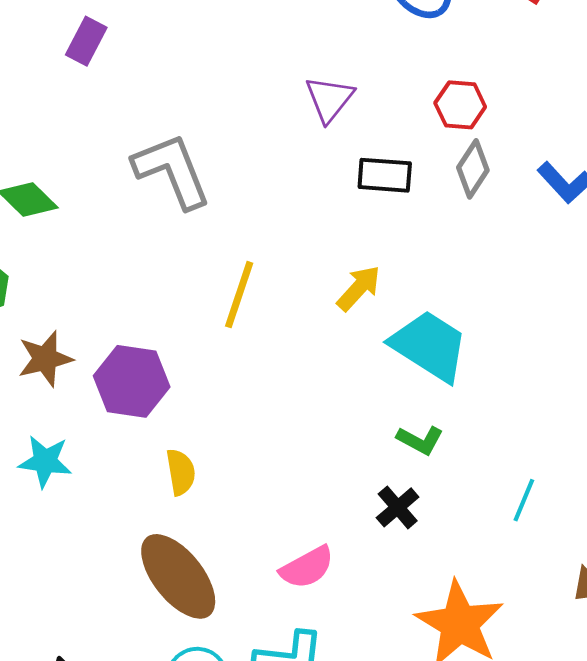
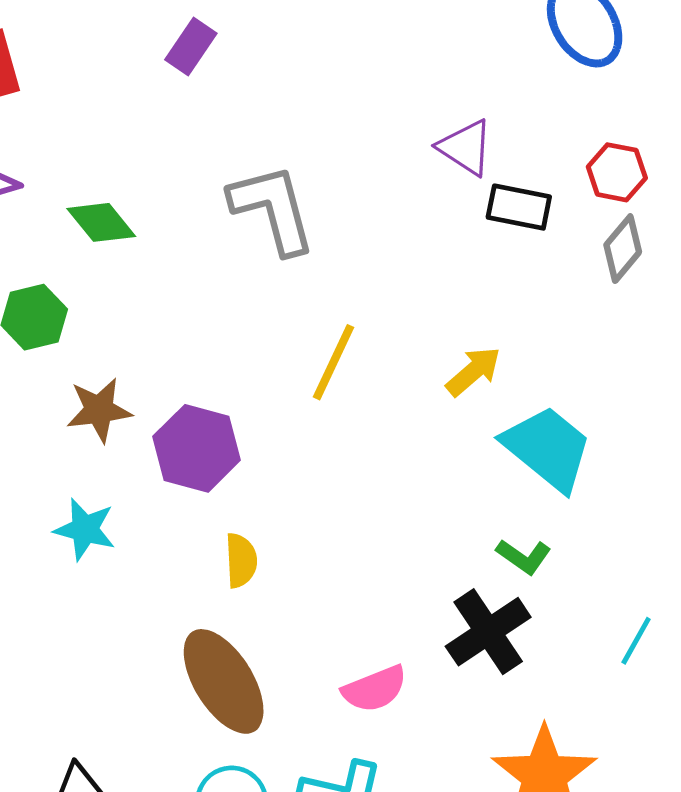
purple triangle: (329, 99) -> (466, 147), turned -42
black rectangle: (385, 175) -> (519, 207), moved
black cross: (398, 507) -> (488, 632), size x1.6

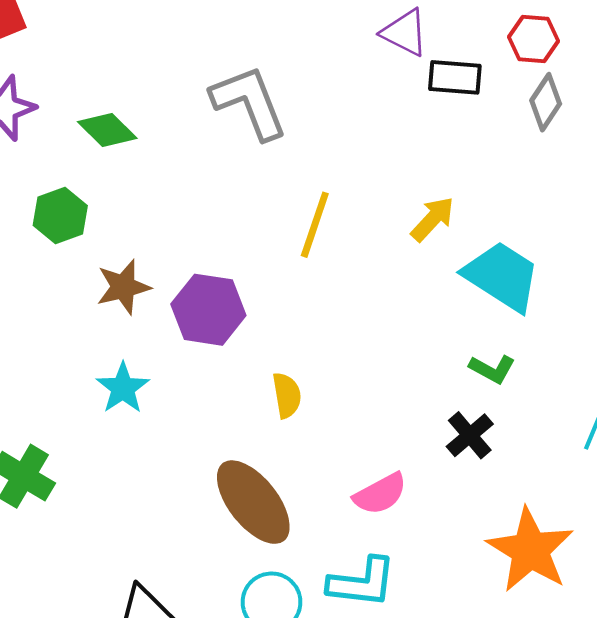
cyan star: (85, 529) -> (123, 388), turned 30
yellow semicircle: (241, 560) -> (287, 395), moved
black cross: (488, 632) -> (470, 435), size x0.7

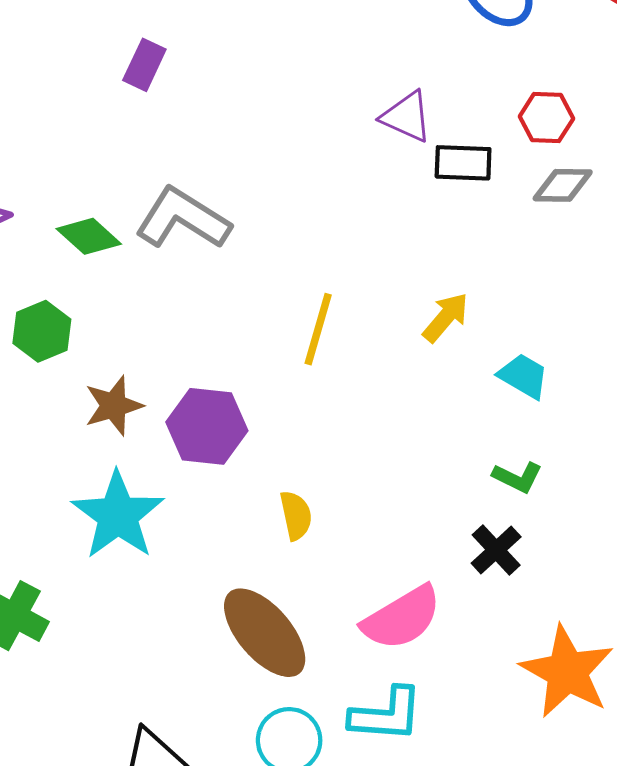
gray L-shape: (249, 102) -> (183, 219), moved, turned -34
gray diamond: (546, 102) -> (563, 185), turned 60
cyan trapezoid: (502, 276) -> (523, 376), size x0.6
cyan star: (123, 388) -> (118, 515), size x1.6
pink semicircle: (380, 494) -> (402, 618), size x1.4

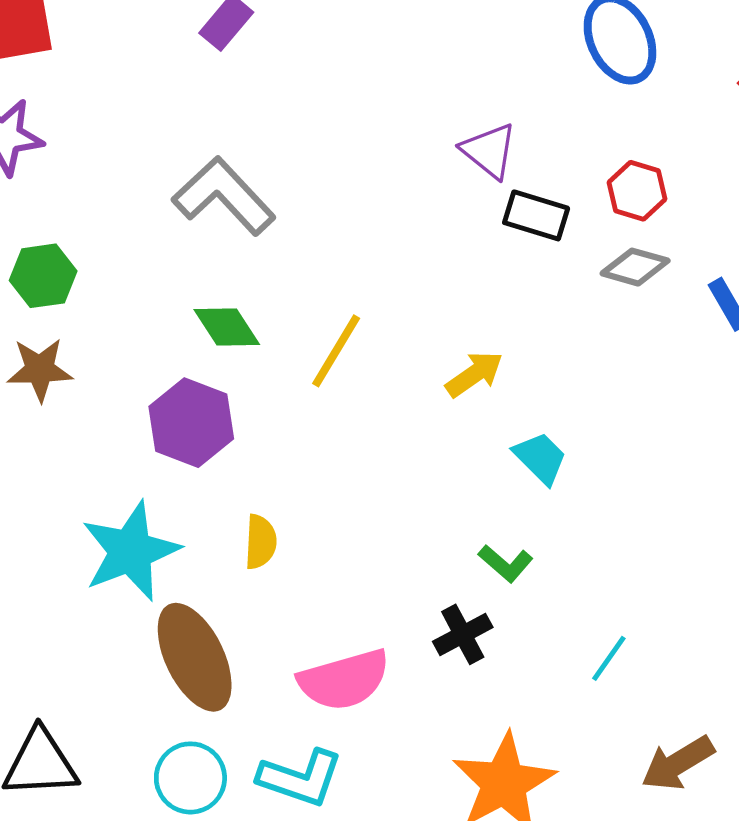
green diamond: (89, 236) -> (227, 327), moved
brown star: (114, 406) -> (40, 370), moved
cyan star: (118, 515) -> (131, 551), moved

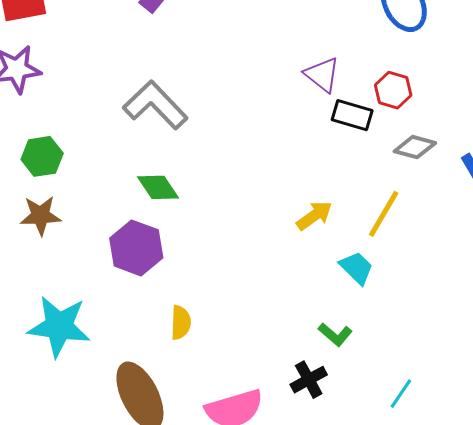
red hexagon: (637, 191) -> (393, 90), moved
yellow line: (336, 351) -> (384, 214), moved
cyan star: (131, 551) -> (59, 326), moved, turned 30

